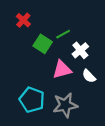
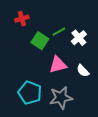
red cross: (23, 20) -> (22, 19), turned 32
white cross: (80, 50) -> (79, 38), moved

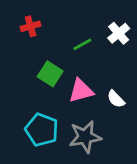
white cross: (79, 38) -> (119, 33), moved
green square: (40, 41) -> (50, 74), moved

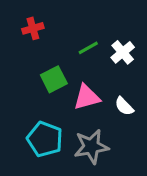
white cross: (119, 33) -> (123, 52), moved
green square: (50, 74) -> (54, 79), turned 30

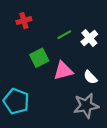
cyan pentagon: (45, 139) -> (16, 101), moved
gray star: (91, 147) -> (86, 106), moved

